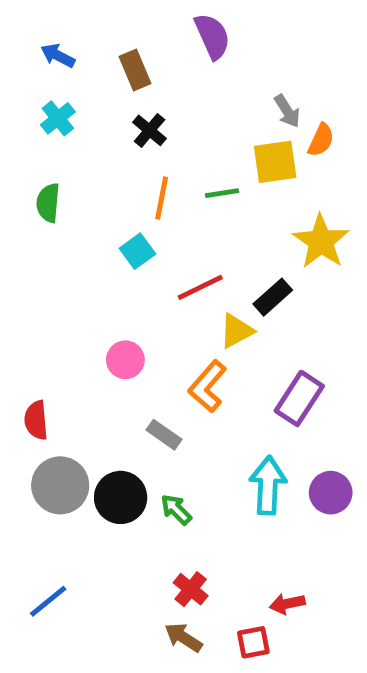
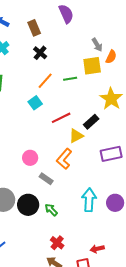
orange line: (162, 198) -> (45, 81), turned 30
pink circle: (125, 360) -> (30, 158), moved
purple rectangle: (299, 398) -> (111, 154), moved, turned 45

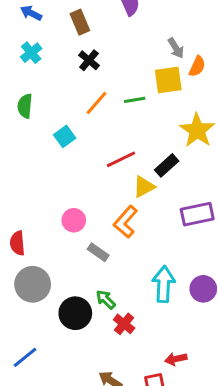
cyan square: (35, 103) -> (65, 136), moved
black circle: (28, 205) -> (75, 313), moved
red cross: (57, 243) -> (124, 324), moved

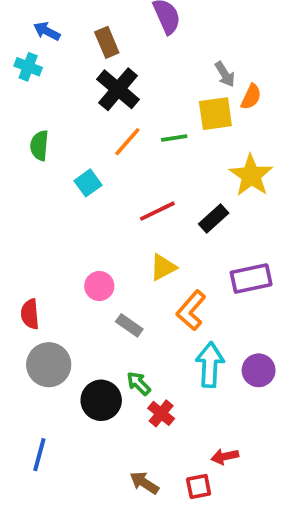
cyan cross: (31, 53) -> (28, 67), moved, turned -30
black cross: (89, 60) -> (118, 89), size x1.6
yellow triangle: (144, 187) -> (163, 267), moved
orange L-shape: (126, 222) -> (191, 310), moved
blue line: (25, 357) -> (39, 455), turned -36

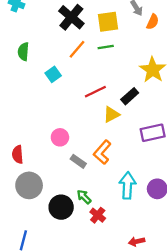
yellow square: (215, 114) -> (108, 22), moved
yellow triangle: (163, 267) -> (111, 114), moved
orange L-shape: (191, 310) -> (102, 152), moved

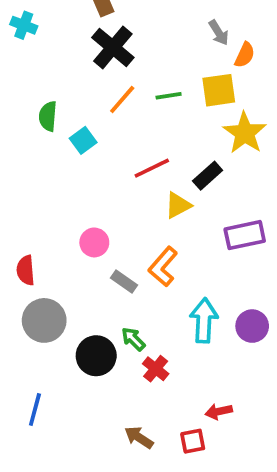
yellow square: (108, 22) -> (219, 90), moved
green semicircle: (23, 52) -> (48, 116), moved

